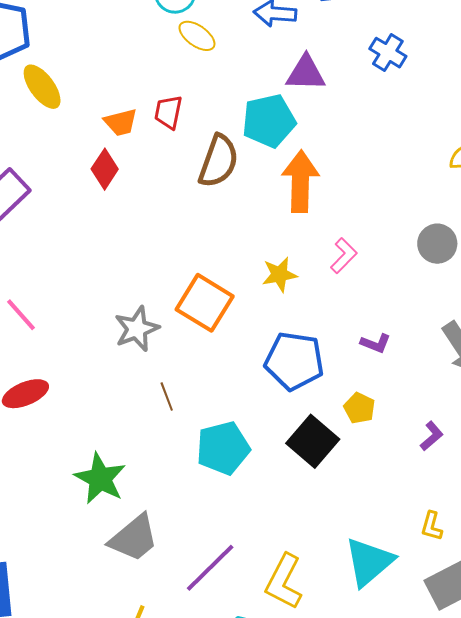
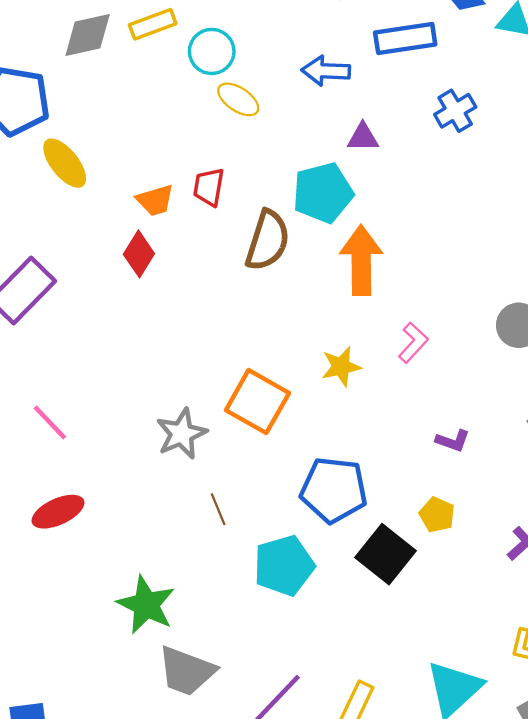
blue cross: (388, 53) -> (455, 111), turned 30
purple triangle: (306, 73) -> (363, 137), size x0.7
blue pentagon: (294, 361) -> (334, 490), moved
gray trapezoid: (134, 538) -> (187, 671), turned 62

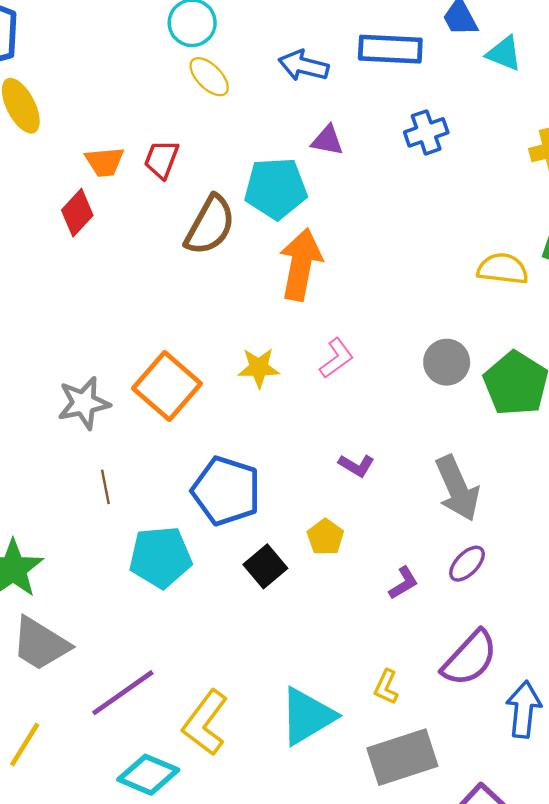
black square: (385, 554) -> (265, 566), size x0.7

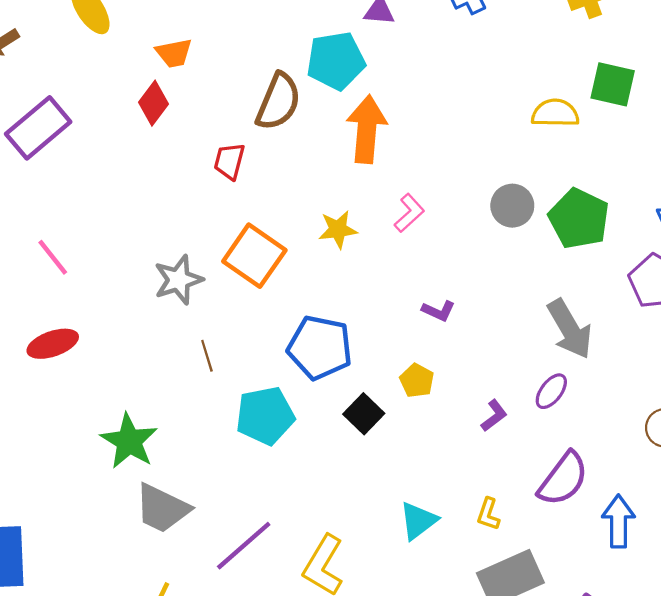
red trapezoid: (161, 159) -> (229, 161), moved
gray arrow: (457, 488) -> (570, 329), moved
cyan triangle: (307, 716) -> (418, 521), moved, size x0.7

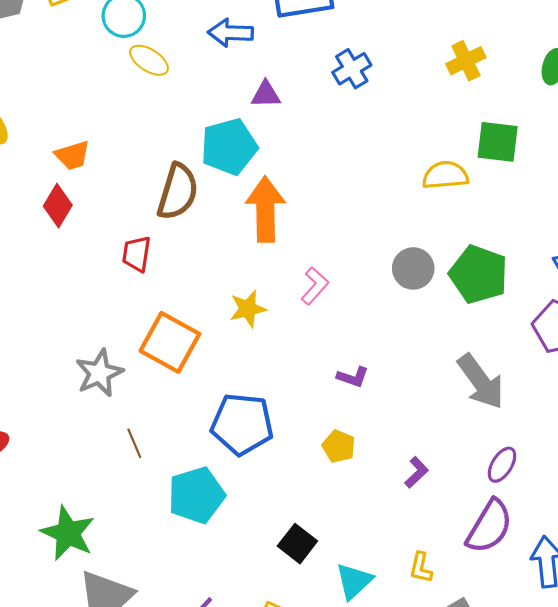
purple ellipse: (551, 391) -> (502, 465), moved
black square: (364, 414) -> (297, 544), moved

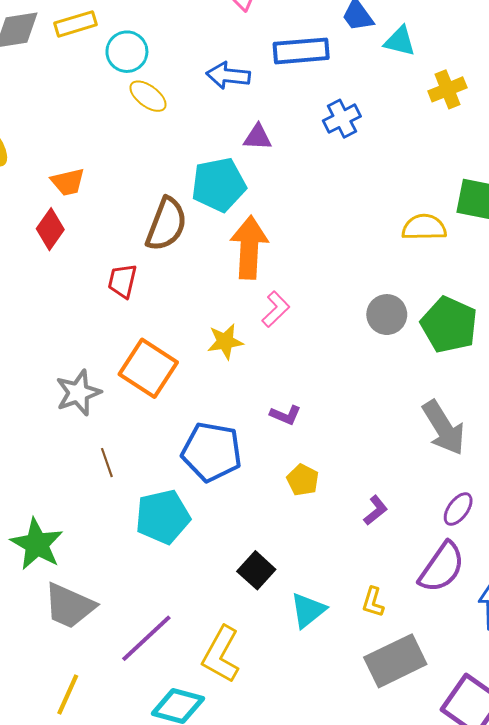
yellow cross: (466, 61) -> (447, 89), moved
pink L-shape: (315, 286) -> (276, 309), moved
purple L-shape: (353, 377) -> (285, 415), moved

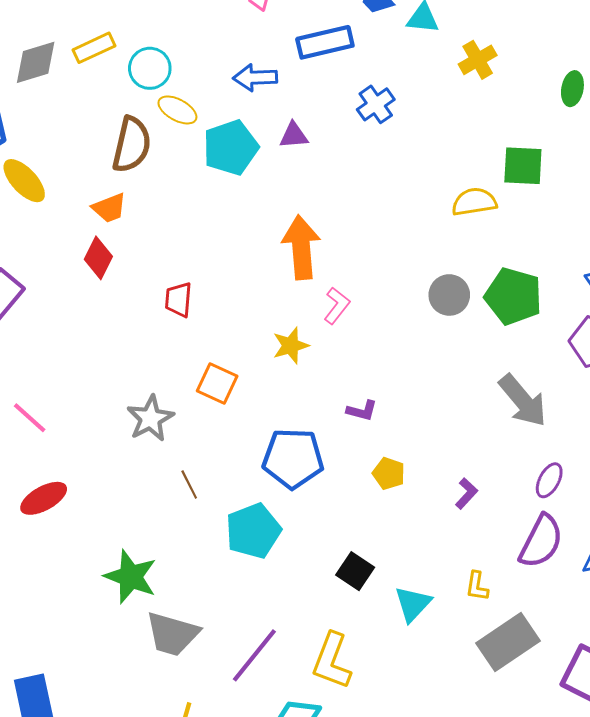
cyan pentagon: (219, 185) -> (231, 148), moved
brown semicircle: (166, 224) -> (132, 145), moved
orange square: (148, 368) -> (217, 384), size x0.7

